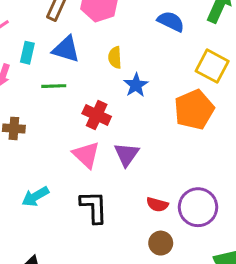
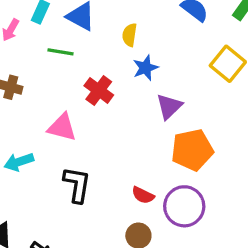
orange pentagon: (194, 110) -> (192, 150), moved
purple triangle: (127, 154) -> (169, 106), moved
pink triangle: (86, 155) -> (62, 127), moved, turned -40

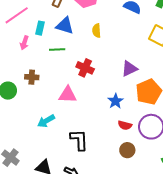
blue star: (146, 68) -> (115, 101), moved
purple triangle: (169, 106) -> (129, 69), turned 30
black L-shape: (77, 185) -> (79, 140), moved

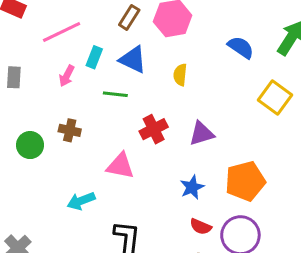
red cross: (85, 68) -> (154, 129), turned 30
purple triangle: (129, 69) -> (201, 134), moved

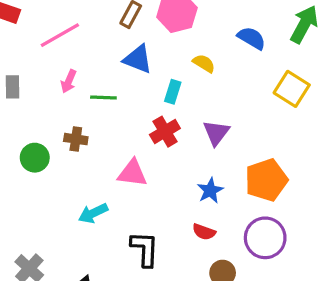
cyan rectangle: (94, 57) -> (173, 92), moved
yellow semicircle: (180, 75) -> (204, 63), moved, turned 120
green line: (115, 94) -> (103, 97), moved
purple triangle: (201, 134) -> (216, 133), turned -32
red semicircle: (201, 227) -> (204, 232), moved

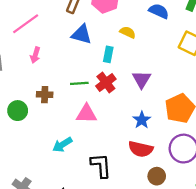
green line: (103, 97) -> (79, 83), moved
red semicircle: (204, 232) -> (141, 149), size x1.5

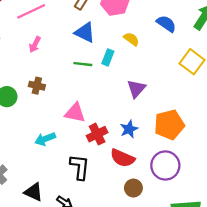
red cross: (106, 82) -> (97, 134), moved
green line: (79, 83) -> (83, 64), moved

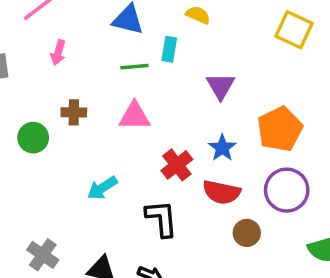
pink triangle: (75, 113) -> (135, 116), moved

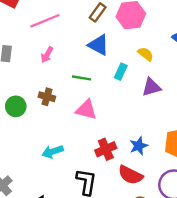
green line: (135, 67) -> (82, 78), moved
purple triangle: (221, 86) -> (151, 87), moved, turned 30

